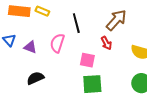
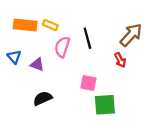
pink semicircle: (57, 43) -> (62, 47), moved
pink square: (87, 60) -> (88, 83), moved

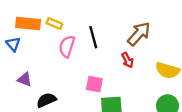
blue triangle: (14, 57) -> (13, 44), moved
purple triangle: (37, 64) -> (25, 80), moved

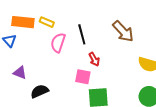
brown arrow: (139, 34) -> (123, 31), turned 95
red arrow: (127, 60) -> (94, 59), moved

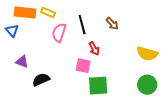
brown arrow: (123, 31) -> (112, 24), moved, size x0.6

